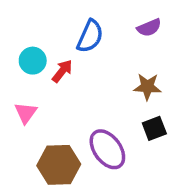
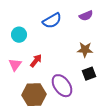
blue semicircle: (90, 36) -> (52, 21), turned 36
red arrow: (62, 71) -> (36, 61), moved

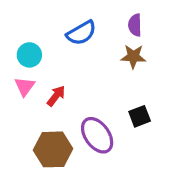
purple semicircle: (86, 16) -> (135, 25), turned 112
brown star: (85, 50) -> (133, 57), moved
pink triangle: (15, 65) -> (25, 86), moved

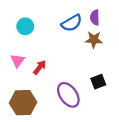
blue semicircle: (81, 33) -> (72, 23), moved
cyan circle: (29, 55) -> (25, 26), moved
brown hexagon: (53, 149) -> (23, 103), moved

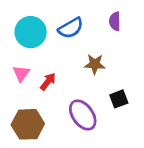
blue semicircle: (72, 23) -> (71, 28), moved
cyan circle: (25, 26) -> (31, 32), size x1.5
brown star: (94, 40) -> (95, 64), moved

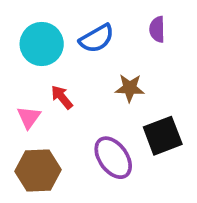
pink triangle: (21, 74) -> (29, 117), moved
red arrow: (48, 82) -> (62, 97), moved, turned -78
black square: (119, 99) -> (163, 136), size x1.5

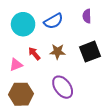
brown star: (130, 88) -> (58, 52), moved
pink triangle: (29, 117) -> (16, 65), turned 32
black square: (163, 136) -> (90, 52), moved

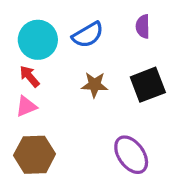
red arrow: (34, 54) -> (30, 76), moved
purple ellipse: (63, 87) -> (131, 155), moved

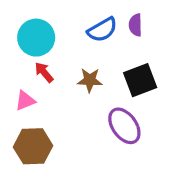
blue semicircle: (88, 35) -> (102, 30), moved
red arrow: (30, 76) -> (44, 72), moved
purple ellipse: (131, 155) -> (124, 126), moved

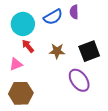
purple semicircle: (135, 25) -> (74, 12), moved
blue semicircle: (102, 30) -> (53, 17), moved

